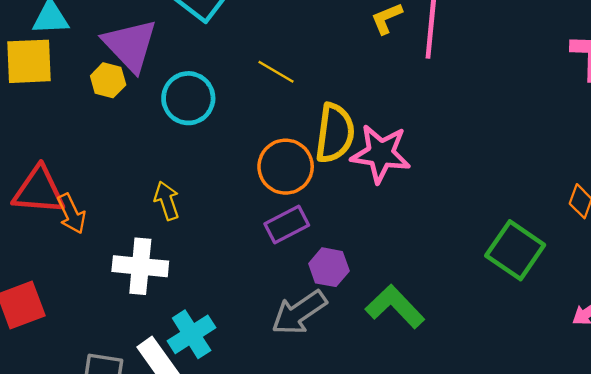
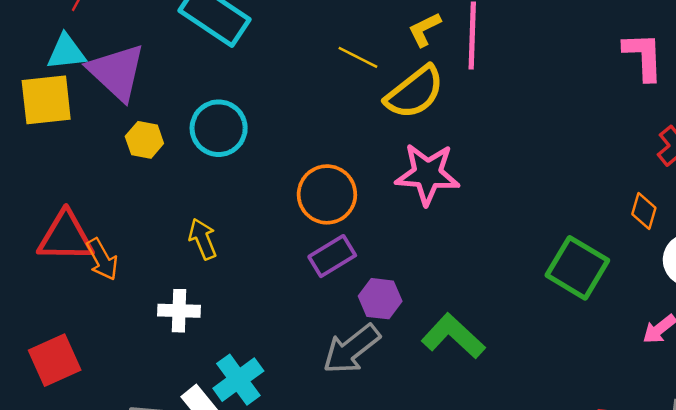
purple triangle: (130, 45) -> (117, 72), moved
yellow line: (276, 72) -> (358, 57), moved
yellow hexagon: (108, 80) -> (144, 140), moved
yellow semicircle: (335, 133) -> (415, 92), moved, turned 48
white cross: (140, 266) -> (179, 311), size x0.7

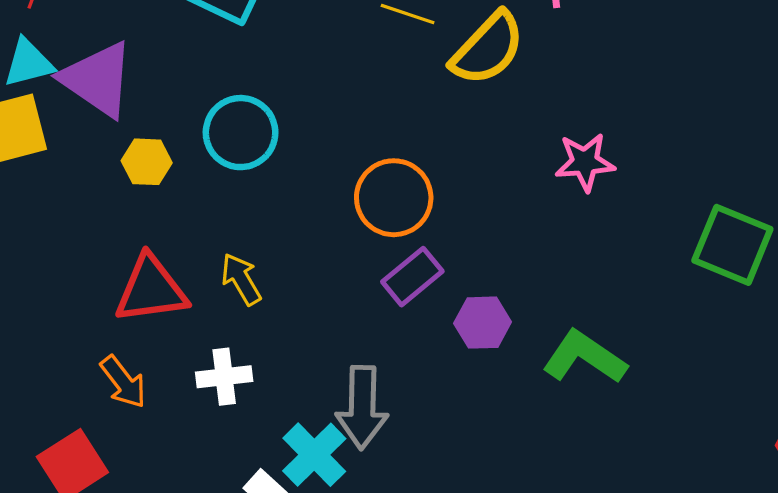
pink star: (427, 174) -> (585, 162), moved, size x0.7
red triangle: (66, 237) -> (151, 289), moved
orange arrow: (102, 259) -> (123, 382), moved
gray arrow: (351, 349) -> (362, 407), moved, turned -42

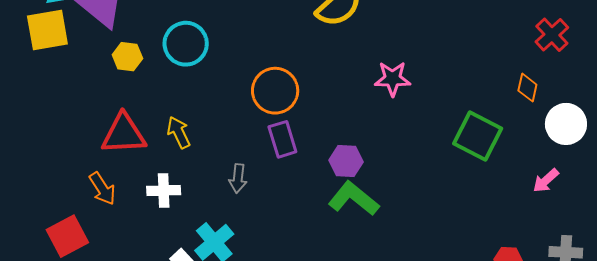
purple rectangle: (412, 277) -> (282, 139), turned -72
purple hexagon: (483, 323) -> (346, 161), moved
green L-shape: (584, 357) -> (354, 199), moved
gray arrow: (362, 407) -> (238, 178), moved, size x0.6

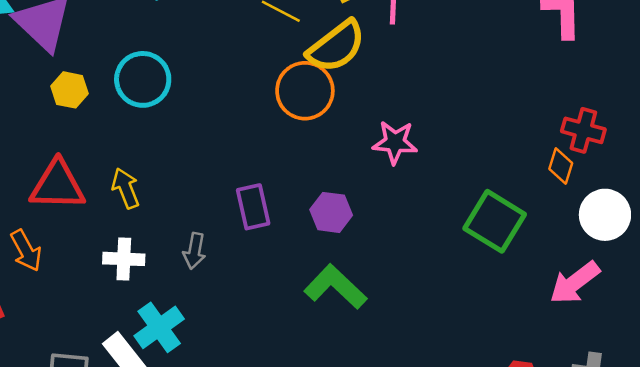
red cross: (552, 35) -> (583, 130), moved, turned -36
orange circle: (275, 91) -> (305, 91), moved
purple hexagon: (346, 161) -> (331, 212), moved
pink arrow: (546, 180) -> (575, 283), size x1.5
white cross: (164, 191) -> (124, 259), moved

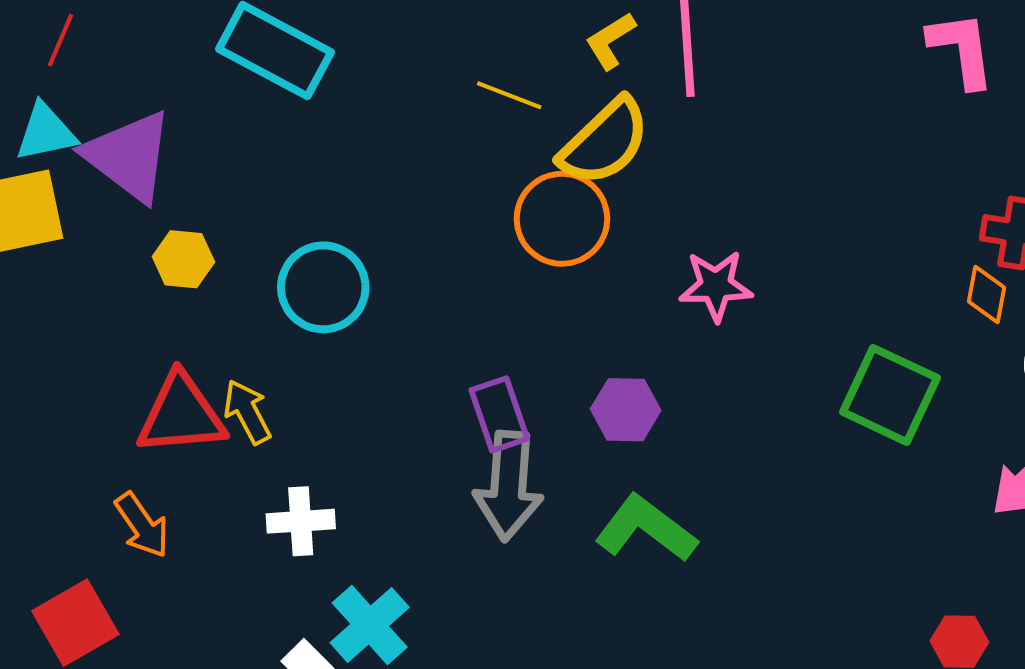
cyan circle: (143, 79) -> (323, 287), moved
yellow arrow: (126, 188) -> (247, 412), moved
gray arrow: (194, 251) -> (509, 486), moved, size x1.8

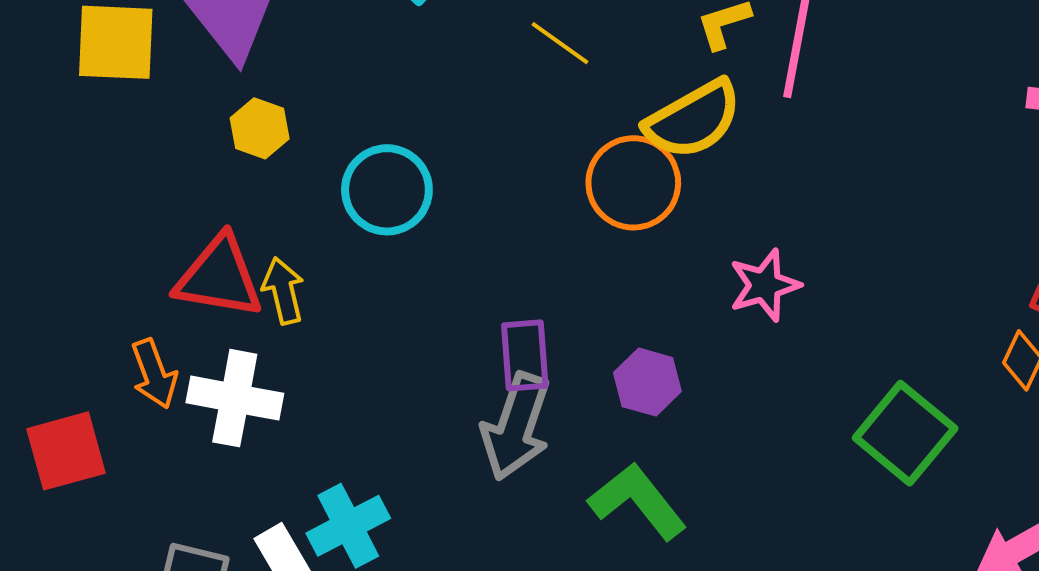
yellow line: (509, 95) -> (560, 43), moved
pink star: (716, 286) -> (765, 285), turned -30
white cross: (301, 521) -> (235, 398), moved, size x1.4

